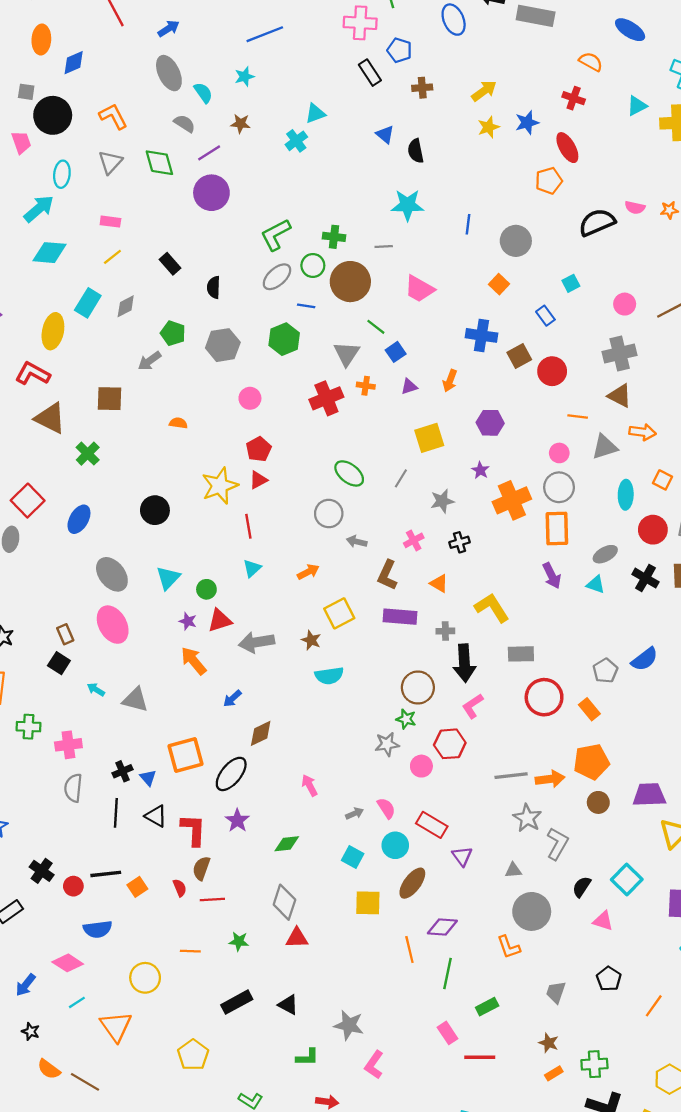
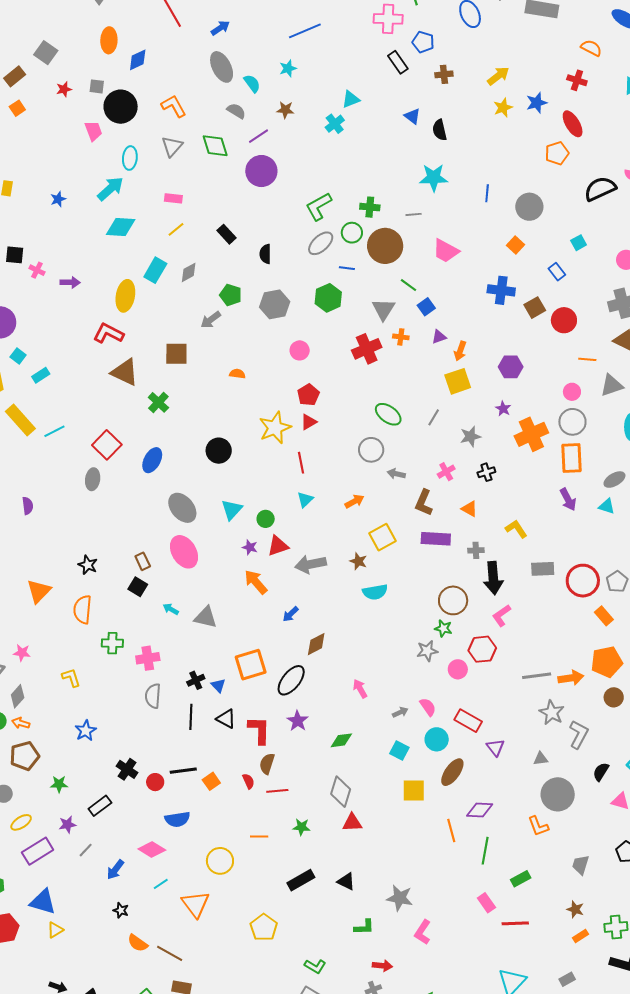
orange arrow: (450, 381) -> (460, 351), moved
yellow L-shape: (492, 608) -> (516, 529), size x0.7
red circle: (544, 697) -> (583, 581), moved

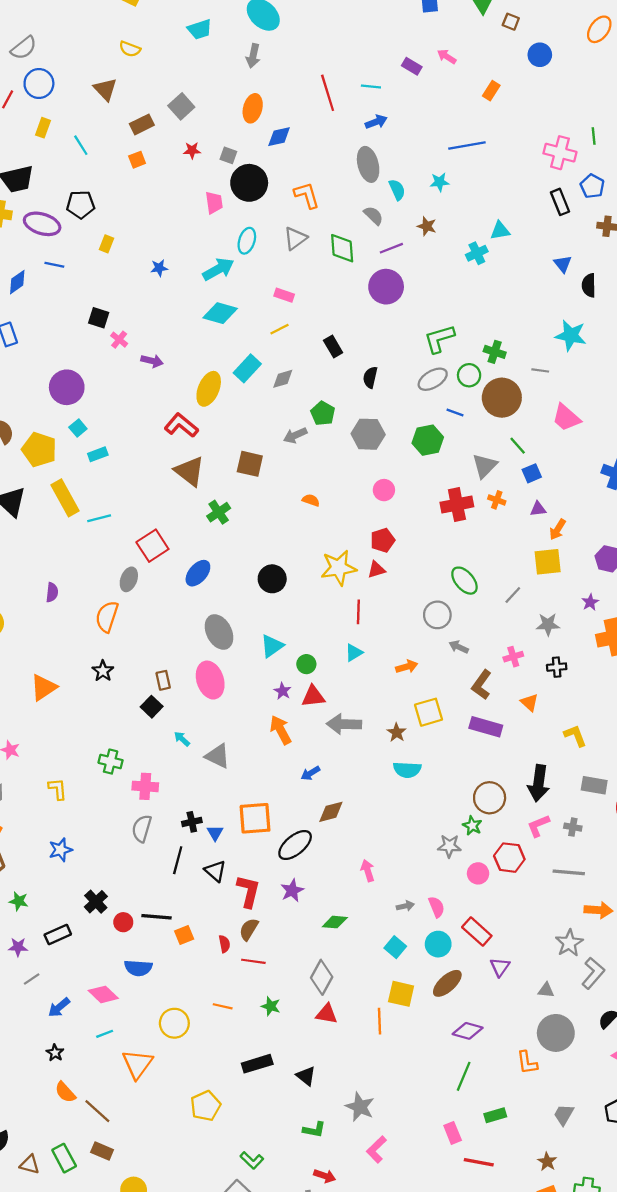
gray cross: (476, 550) -> (573, 827), moved
orange semicircle: (82, 610) -> (107, 617), moved
gray line: (537, 676) -> (569, 872), moved
orange line: (451, 830) -> (379, 1021), moved

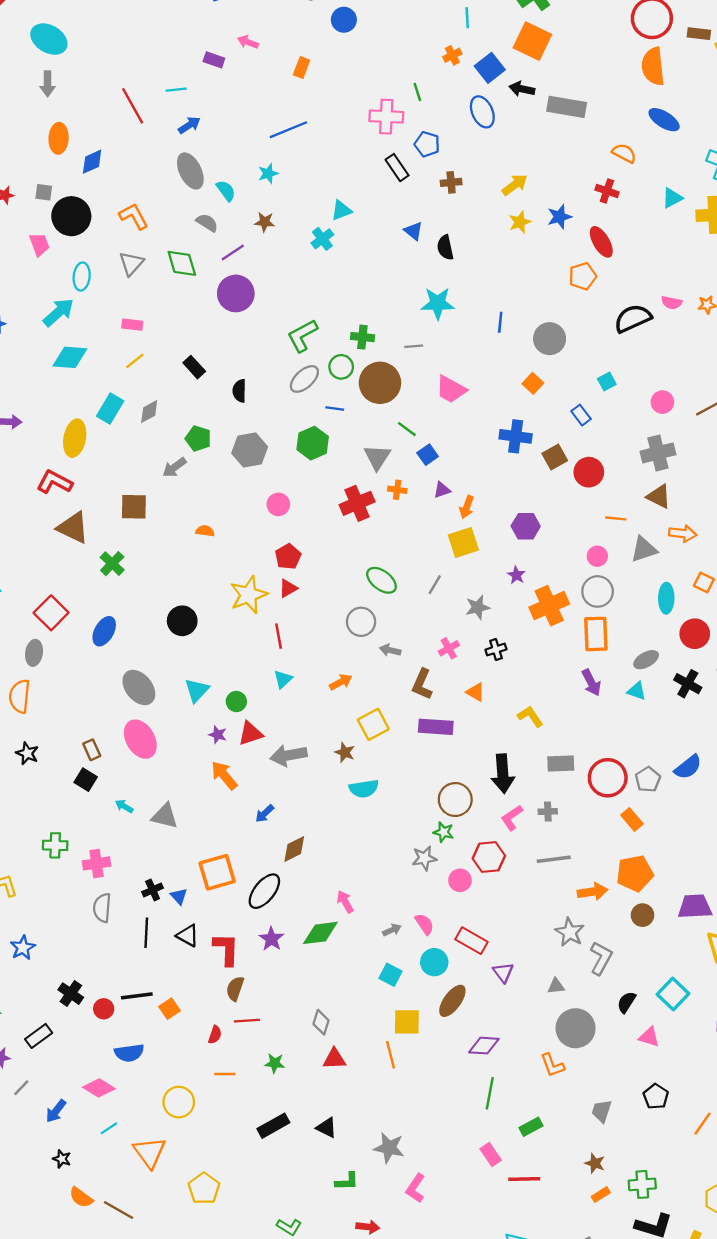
green diamond: (335, 922) -> (320, 933), moved, size x1.4
red semicircle: (224, 944) -> (215, 1035), moved, turned 42
gray diamond: (322, 977) -> (321, 1022), size x0.7
yellow pentagon: (206, 1106) -> (204, 1188), moved

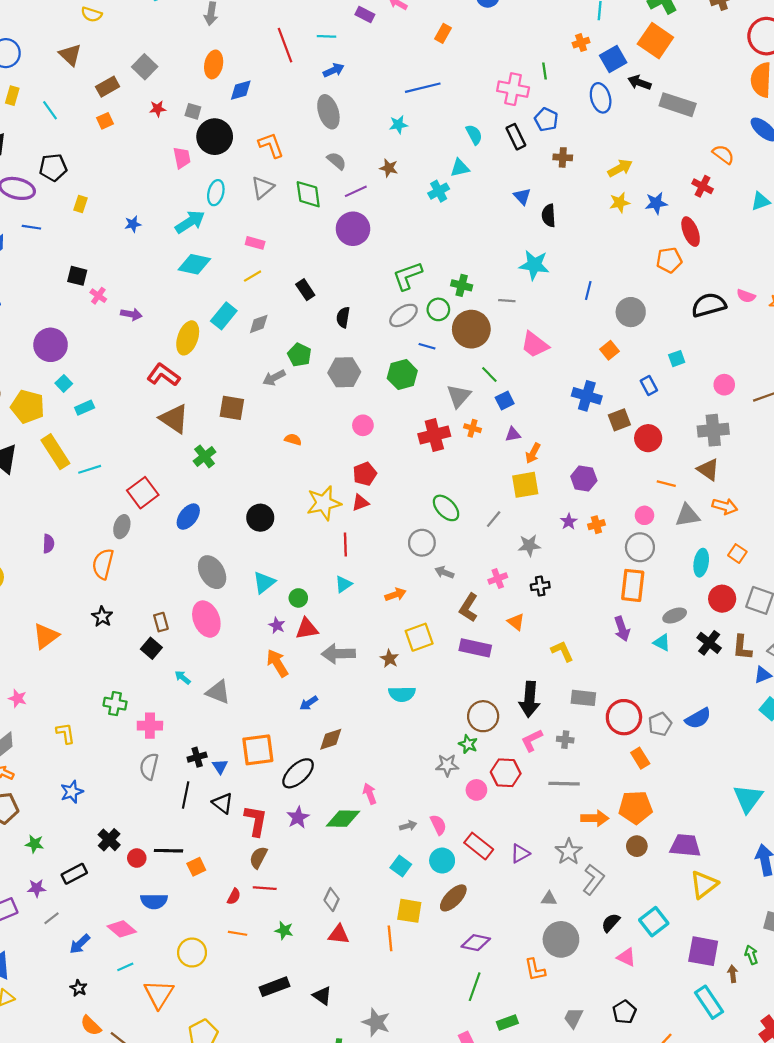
cyan semicircle: (226, 191) -> (474, 135), moved
orange cross: (549, 606) -> (596, 525), moved, size x0.5
purple triangle: (503, 972) -> (520, 853), moved, turned 30

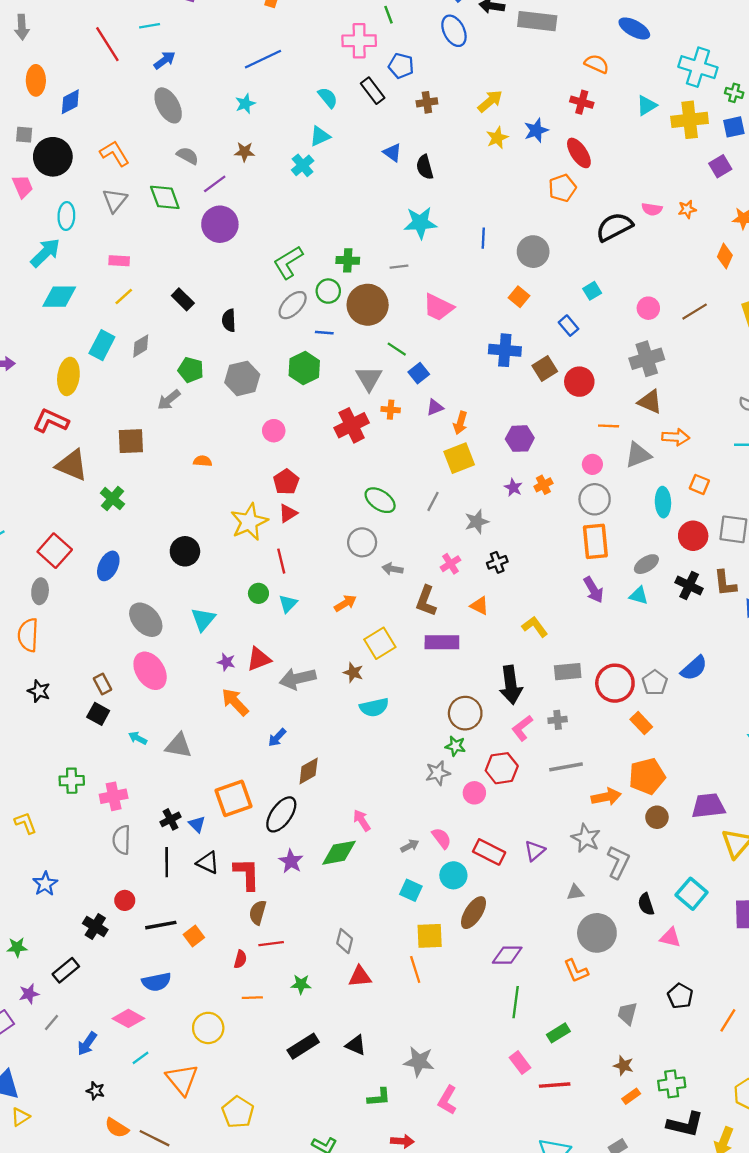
green circle: (298, 598) -> (258, 593), moved
red circle: (137, 858) -> (125, 900), moved
black semicircle: (611, 923) -> (646, 904), turned -48

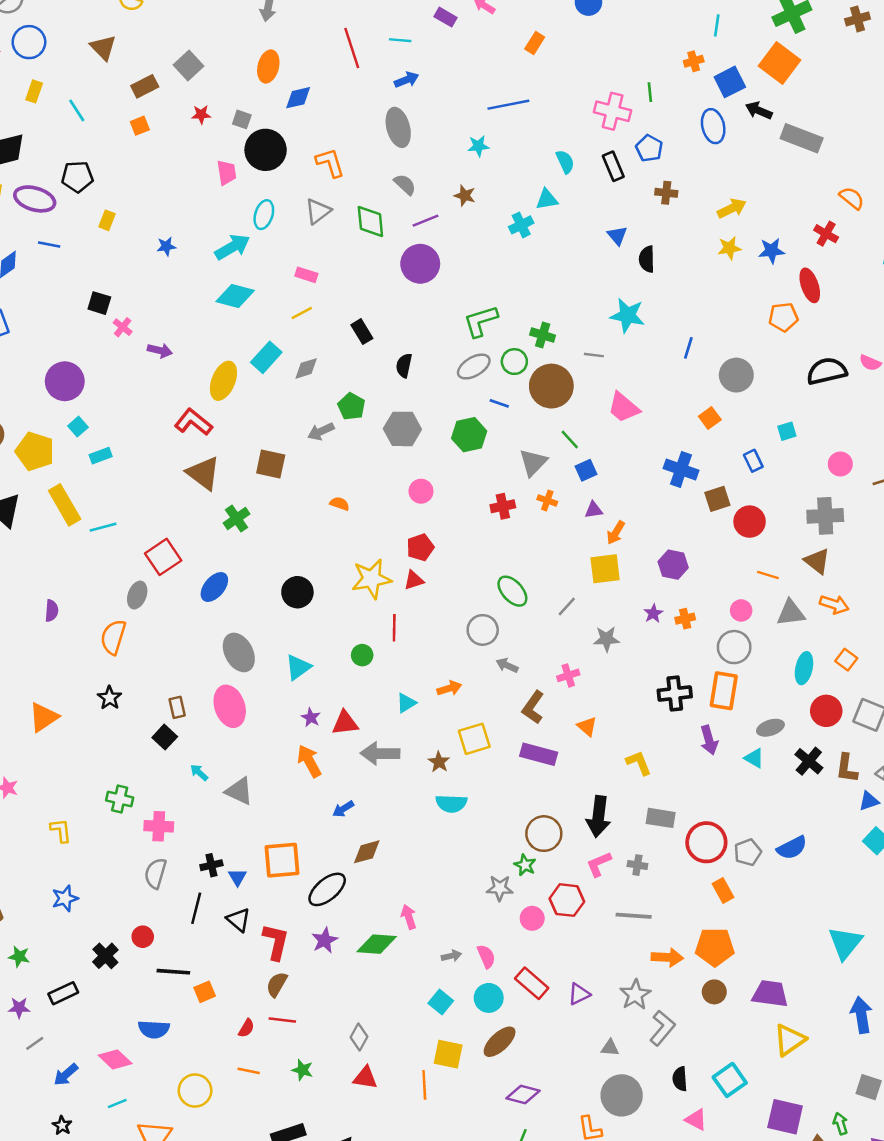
red cross: (352, 425) -> (503, 506), size x0.7
black cross: (497, 562) -> (675, 693), moved, size x1.5
cyan triangle: (288, 604) -> (406, 703), moved

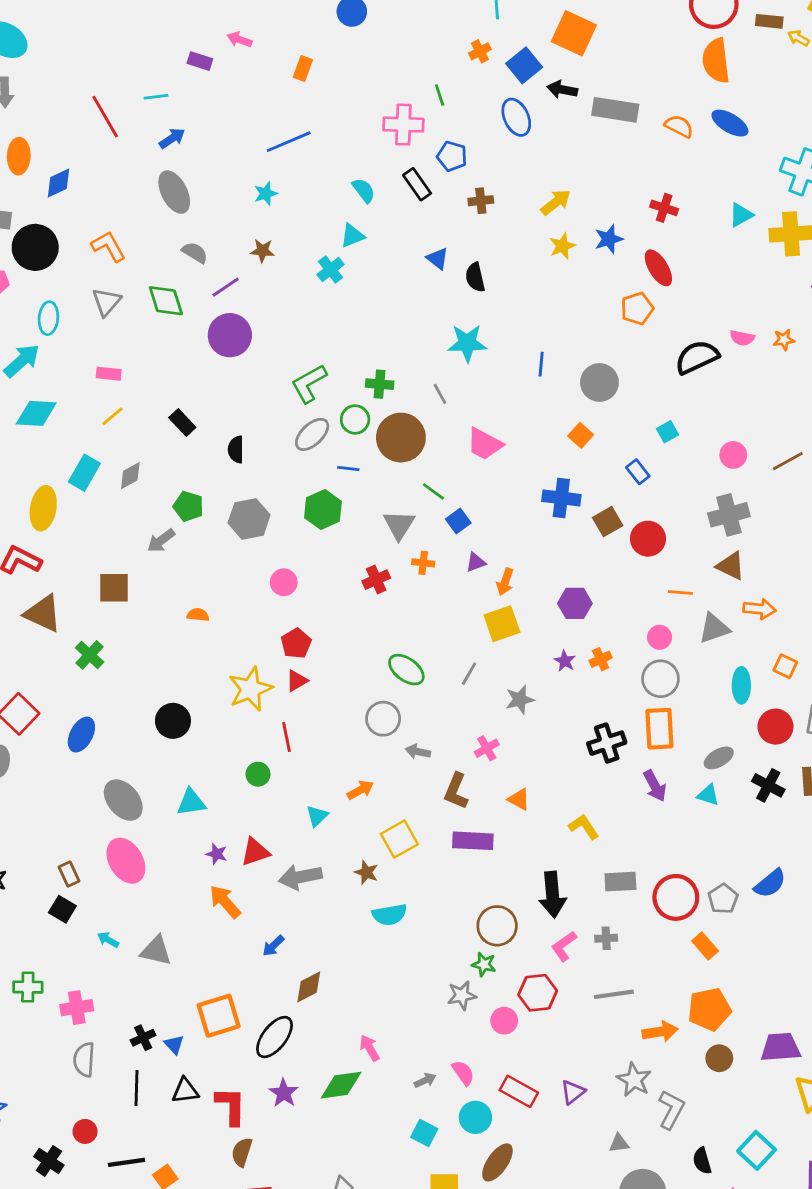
orange semicircle: (852, 198) -> (679, 126), moved
gray line: (594, 355) -> (440, 394), turned 66
cyan triangle: (298, 667) -> (191, 802), turned 40
black triangle: (238, 920) -> (185, 1091), turned -35

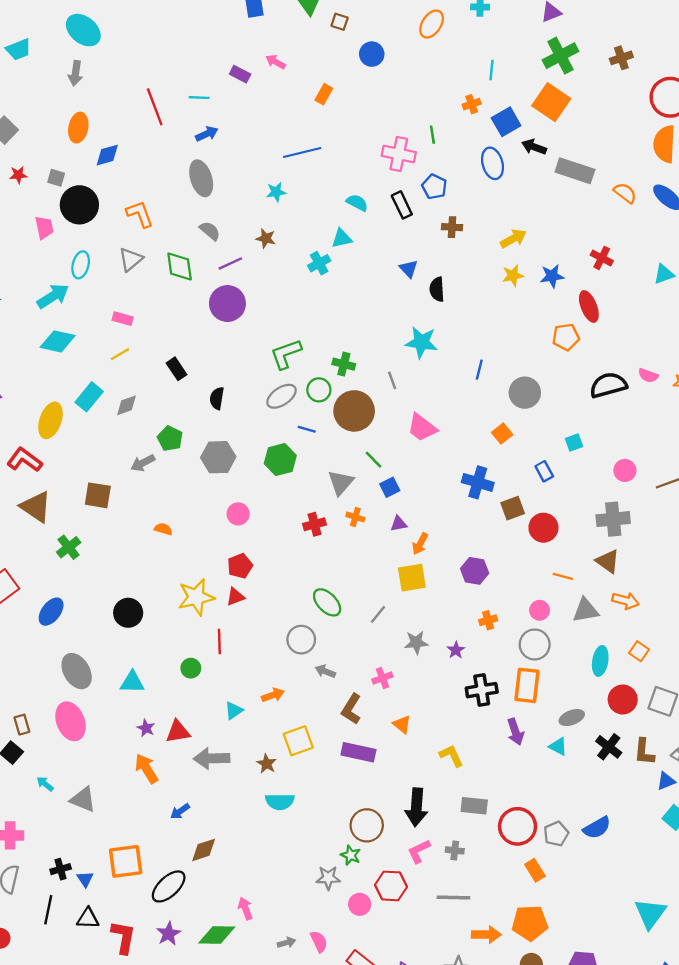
cyan semicircle: (364, 190) -> (357, 203), turned -35
purple star: (565, 661) -> (456, 650), moved

